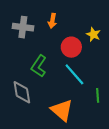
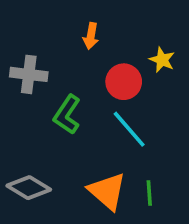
gray cross: (23, 27) -> (29, 74), moved
gray diamond: (22, 92) -> (29, 188), moved, turned -50
green line: (98, 95) -> (149, 193), moved

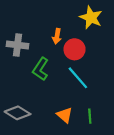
orange arrow: (91, 36) -> (57, 36), moved
yellow star: (162, 60) -> (91, 18), moved, size x1.5
orange triangle: (107, 191) -> (65, 115), size x0.7

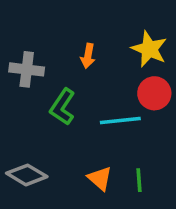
yellow star: (91, 18) -> (149, 49), moved
red circle: (75, 49) -> (154, 93), moved
cyan line: (78, 78) -> (120, 121), turned -55

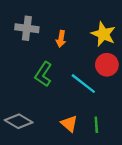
gray cross: (27, 69) -> (27, 28), moved
cyan line: (120, 121) -> (83, 84), turned 44

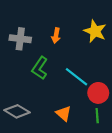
gray cross: (27, 28) -> (20, 39), moved
red circle: (107, 65) -> (98, 93), moved
green line: (96, 125) -> (97, 116), moved

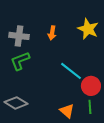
green L-shape: (40, 68) -> (20, 61), moved, turned 35
orange triangle: (64, 114) -> (67, 111), moved

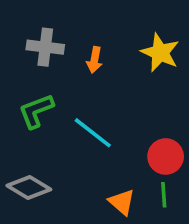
gray cross: (19, 36) -> (45, 47), moved
cyan line: (71, 71) -> (93, 133), moved

